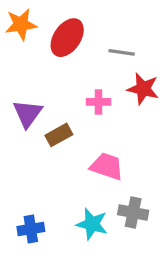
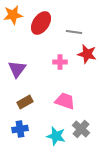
brown rectangle: (59, 135) -> (25, 102), moved
gray cross: (133, 213) -> (81, 129), turned 30
blue cross: (31, 229) -> (20, 129), moved

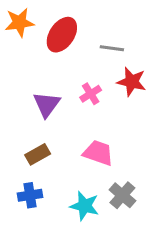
pink cross: (60, 62) -> (91, 94), turned -32
purple triangle: (17, 69) -> (47, 104), moved

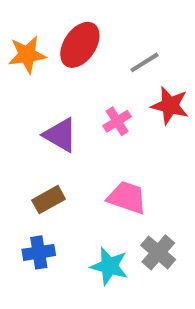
orange star: (19, 23) -> (27, 55), moved
gray line: (112, 48) -> (144, 62), turned -40
purple triangle: (47, 104) -> (60, 135), turned -36

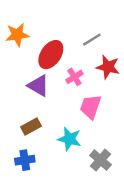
red ellipse: (80, 45) -> (51, 55), moved
pink trapezoid: (127, 198) -> (91, 107), moved, turned -90
cyan star: (109, 266) -> (69, 139), moved

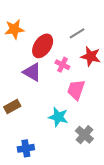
pink cross: (74, 77) -> (62, 65), turned -32
brown rectangle: (31, 127) -> (12, 107), moved
blue cross: (25, 160) -> (26, 148), moved

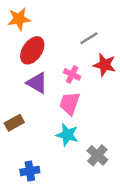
orange star: (14, 29) -> (19, 19), moved
red ellipse: (43, 46) -> (32, 50), moved
pink trapezoid: (76, 90) -> (70, 103), moved

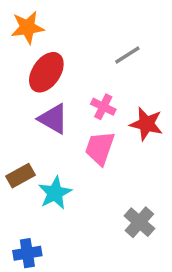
red star: (105, 65) -> (146, 124), moved
cyan star: (67, 135) -> (55, 193), moved, turned 30
blue cross: (30, 171) -> (27, 253), moved

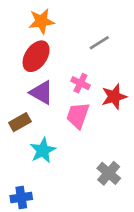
orange star: (27, 27) -> (41, 21), moved
red star: (146, 124) -> (114, 97), turned -30
brown rectangle: (21, 176) -> (20, 122), moved

